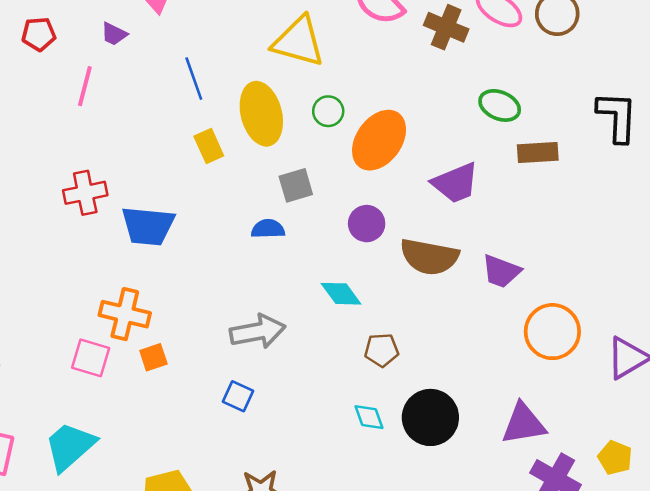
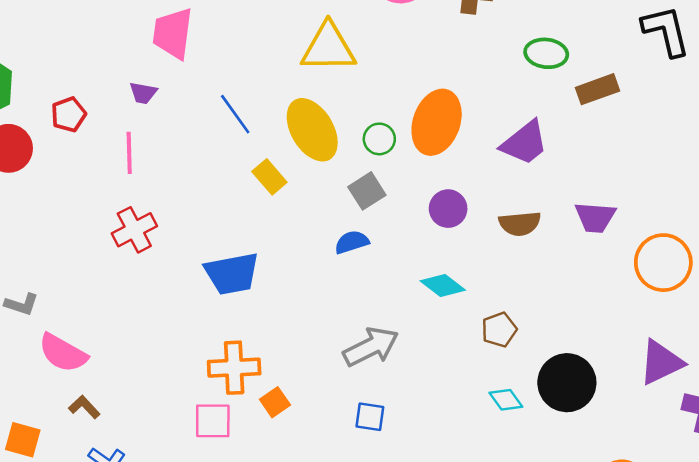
green circle: (328, 111) -> (379, 139), moved
red cross: (85, 193) -> (134, 230), moved
brown semicircle: (429, 257) -> (520, 224), size x0.7

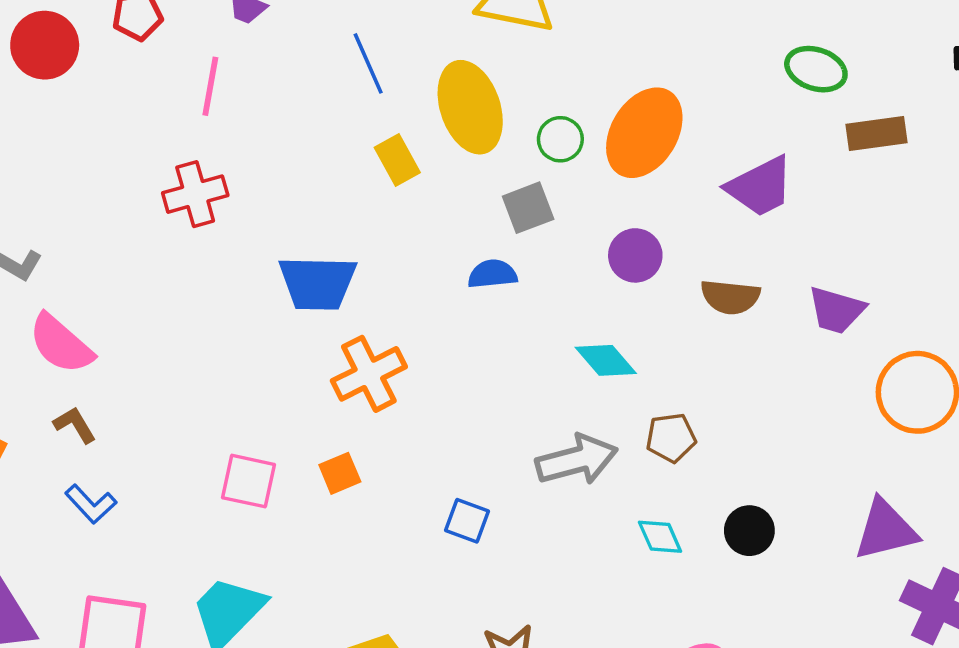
gray arrow: (371, 347) -> (577, 460), moved
orange cross: (234, 368) -> (369, 374), moved, turned -36
black circle: (567, 383) -> (749, 531), size x0.6

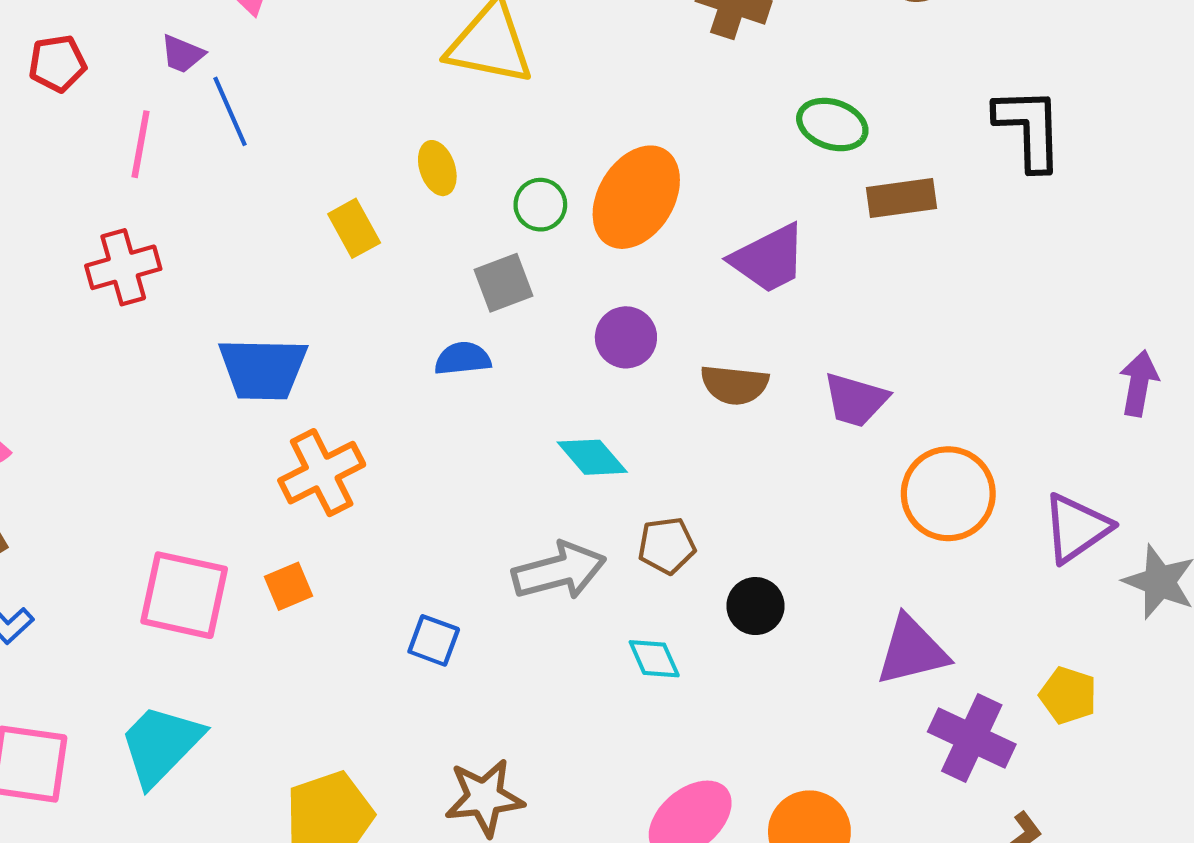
blue line: (368, 63) -> (230, 111), moved
yellow ellipse: (470, 107) -> (437, 168), size x0.5
pink square: (249, 481) -> (184, 595), size x1.4
black circle: (749, 531) -> (755, 606), moved

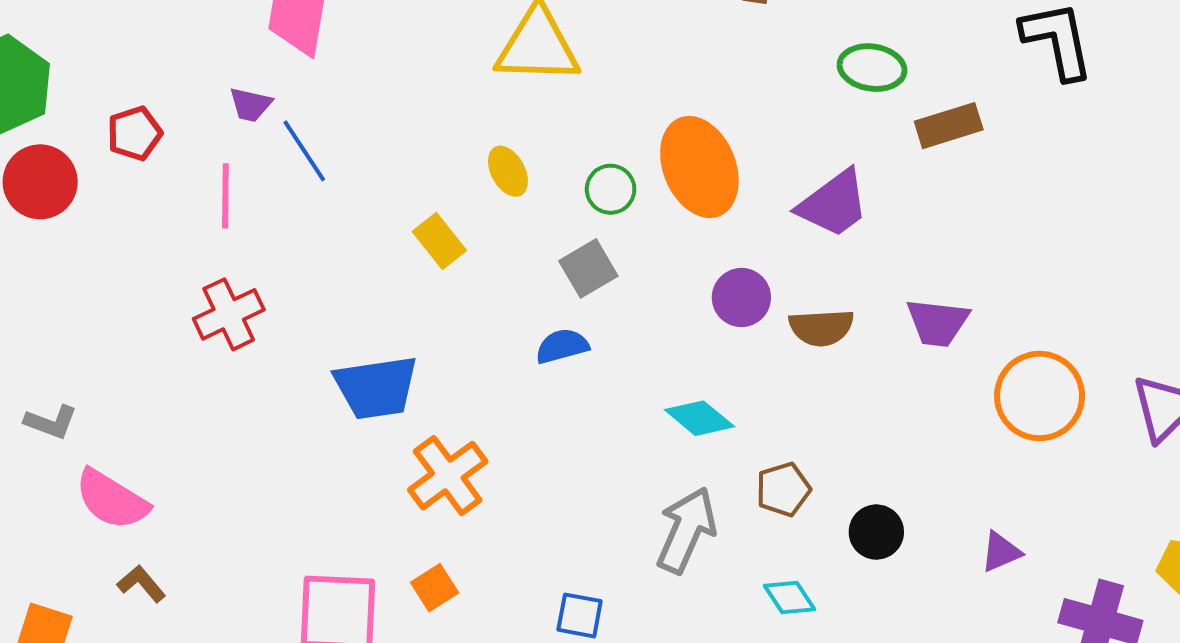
orange ellipse: (636, 197) -> (699, 167), turned -44
purple circle: (626, 337) -> (741, 298), moved
gray arrow: (559, 571) -> (686, 530), turned -42
purple triangle: (912, 651) -> (1001, 552), moved, size x0.6

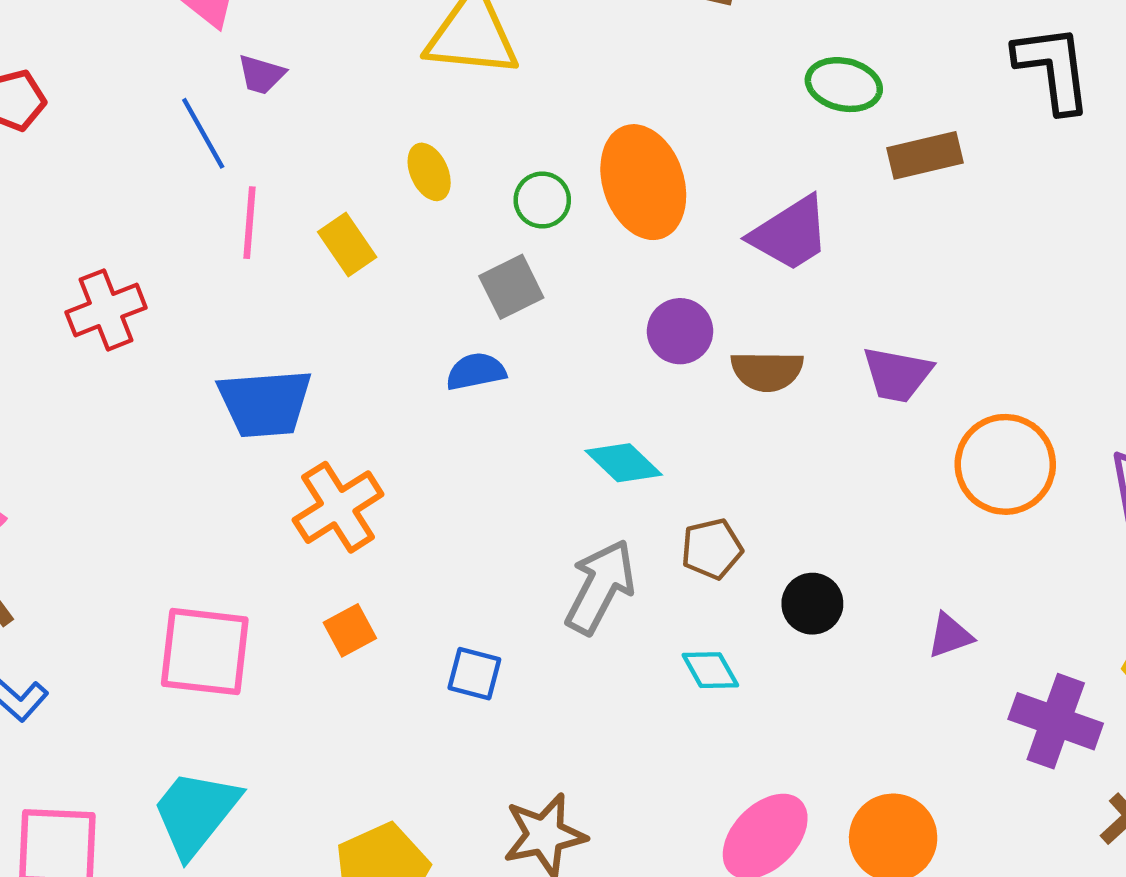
purple trapezoid: (250, 105) -> (261, 75), moved
pink line: (225, 196) -> (249, 223), moved
orange square: (435, 588) -> (350, 630), moved

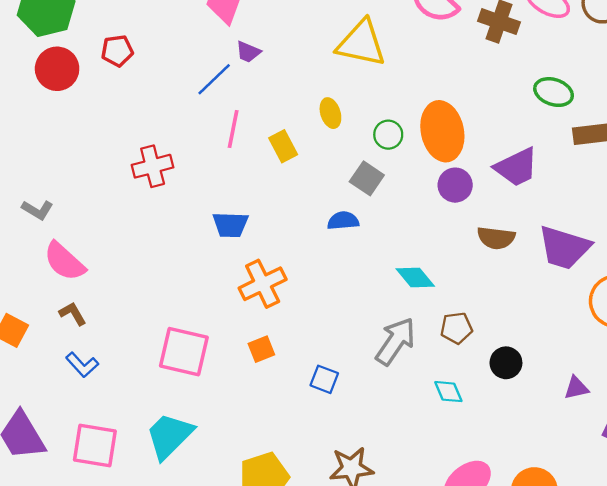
blue line: (203, 133) -> (214, 79), turned 69
gray square: (511, 287) -> (367, 178), turned -36
purple circle: (680, 331) -> (455, 185), moved
purple trapezoid: (897, 374) -> (564, 247), size x1.4
blue trapezoid: (265, 403) -> (230, 225), size x0.7

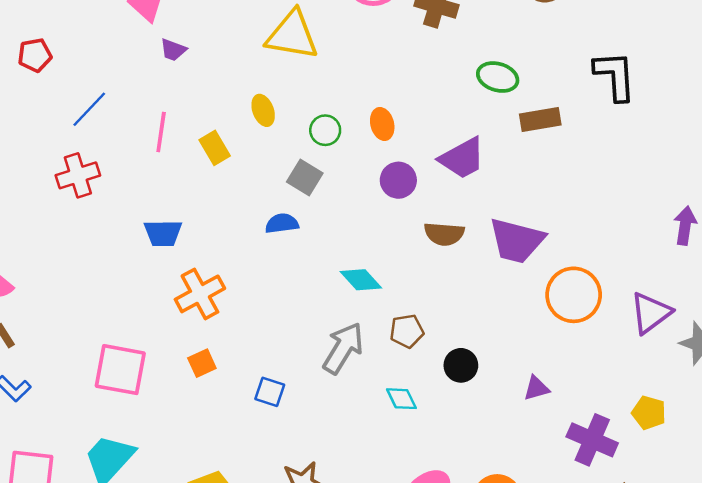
blue line: (214, 79) -> (89, 109), moved
orange ellipse: (442, 131) -> (382, 124), size x0.5

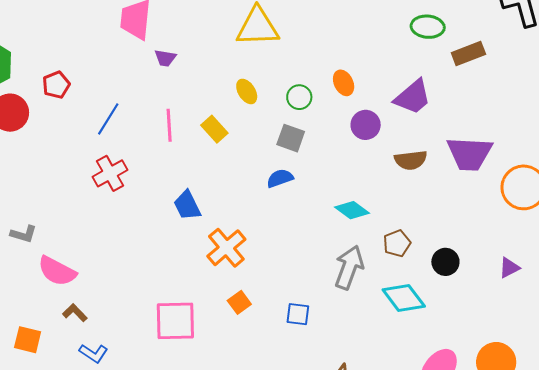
blue trapezoid: (163, 233) -> (187, 205), turned 76
cyan diamond: (402, 399) -> (404, 298), size x1.6

